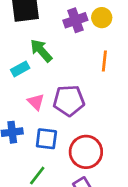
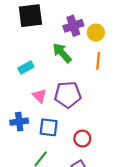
yellow circle: (102, 18) -> (96, 33), moved
green arrow: (41, 51) -> (62, 53), moved
red circle: (86, 152) -> (82, 139), size x0.6

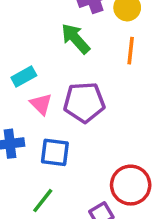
cyan rectangle: (26, 68) -> (24, 76), moved
red circle: (82, 139) -> (131, 185), moved, size x1.5

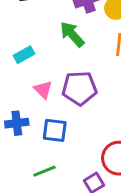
cyan rectangle: (24, 76) -> (24, 55), moved
green line: (43, 201) -> (44, 171), turned 30

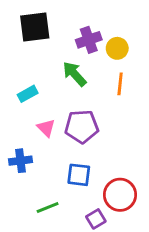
blue square: (55, 130) -> (79, 175), moved

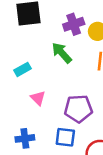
purple pentagon: (82, 127) -> (78, 109), moved
blue cross: (21, 161) -> (25, 138), moved

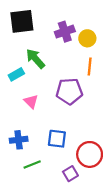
green arrow: (62, 53) -> (35, 59), moved
purple pentagon: (78, 109) -> (69, 91), moved

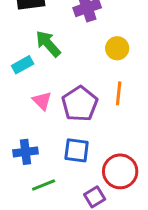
yellow circle: (87, 38) -> (117, 48), moved
orange line: (90, 67) -> (119, 93), moved
purple pentagon: (69, 91) -> (80, 104), moved, turned -30

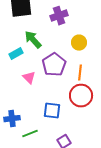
purple pentagon: (80, 104) -> (54, 65), moved
blue cross: (26, 152) -> (12, 119), moved
red circle: (120, 171) -> (81, 96), moved

